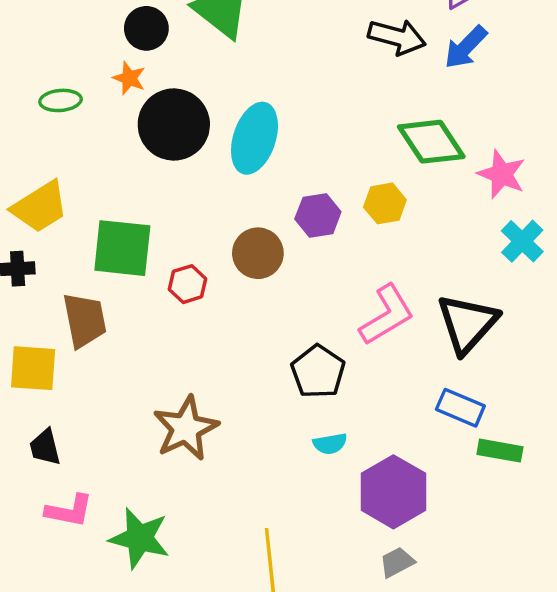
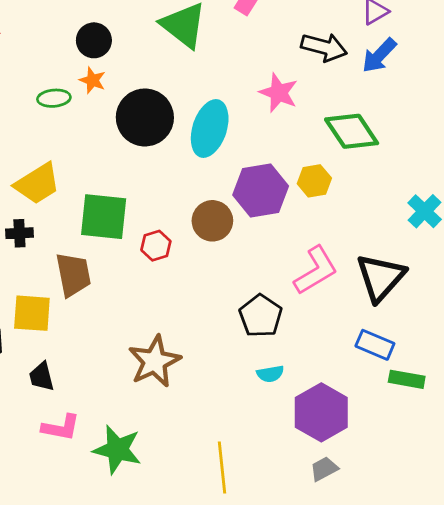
black circle: (146, 28) -> (94, 40), moved
orange star: (129, 78) -> (93, 80), moved
pink star: (502, 174) -> (279, 93), moved
purple hexagon: (318, 215) -> (261, 191), size x1.5

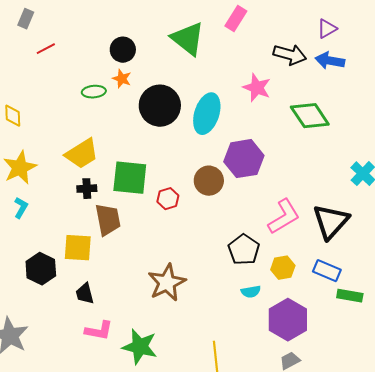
blue arrow: (379, 55) -> (330, 61), turned 56
yellow hexagon: (314, 181) -> (283, 268), moved
black cross: (19, 233) -> (87, 189), moved

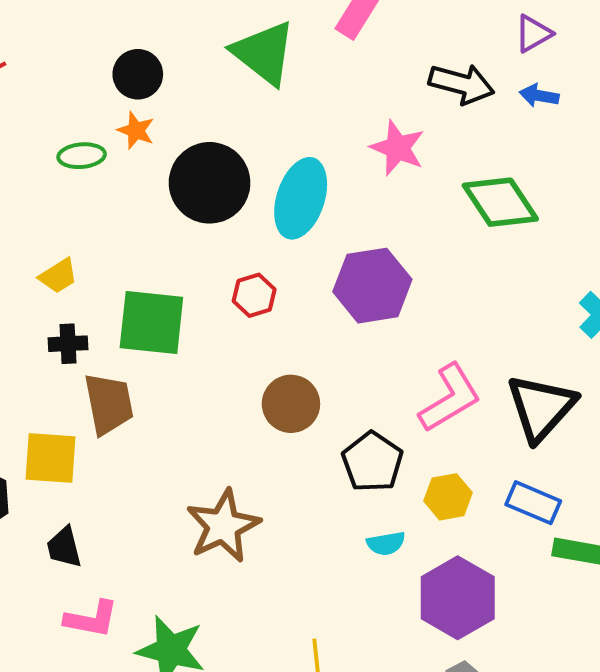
blue arrow: (330, 61) -> (539, 96), size x0.7
yellow trapezoid: (82, 154) -> (58, 276), size x0.6
brown circle: (209, 181) -> (291, 404), moved
red hexagon: (168, 199) -> (254, 295), moved

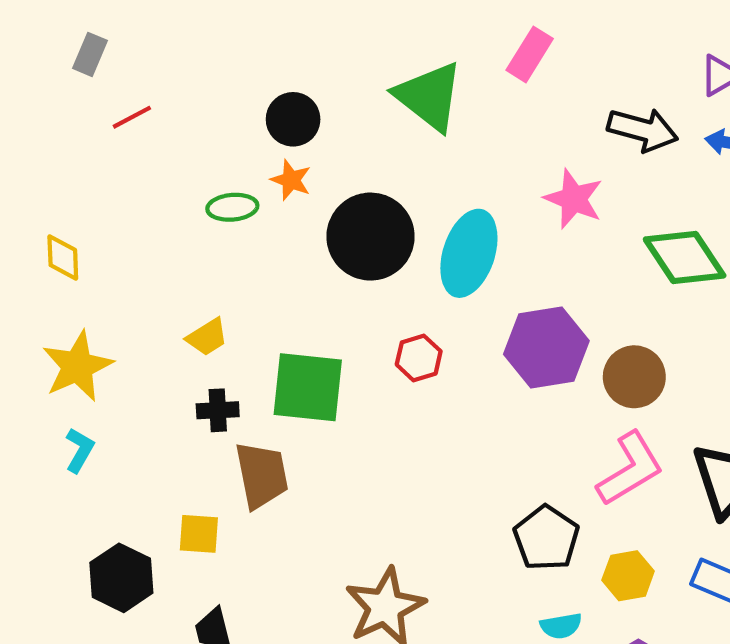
brown circle: (291, 404) -> (634, 377), moved
yellow square: (51, 458) -> (199, 534), size x0.7

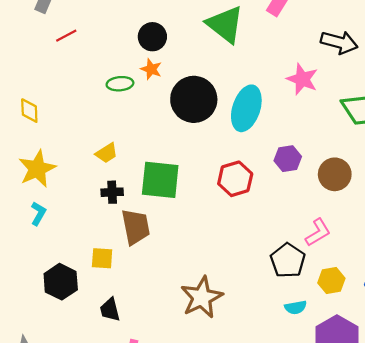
purple hexagon: (546, 347) -> (288, 159), size x0.6
red hexagon: (419, 358) -> (235, 179), moved, size x1.4
pink L-shape: (630, 469) -> (318, 232), moved, size x0.7

